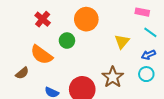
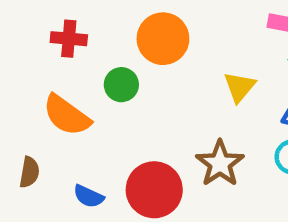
red cross: (43, 19) -> (69, 39), turned -35
brown semicircle: (22, 73) -> (29, 172), moved, turned -40

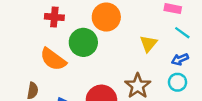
green circle: (121, 85) -> (83, 42), size x1.5

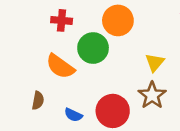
yellow triangle: (149, 44) -> (155, 62), moved

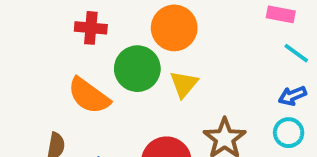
yellow triangle: (155, 62) -> (184, 84), moved

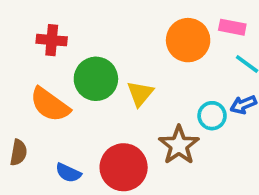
orange circle: (174, 28) -> (188, 40), moved
cyan circle: (289, 133) -> (212, 116), moved

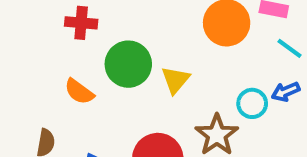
orange semicircle: (50, 105) -> (79, 92), size x0.7

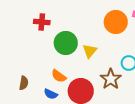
orange semicircle: (79, 92) -> (59, 76), moved

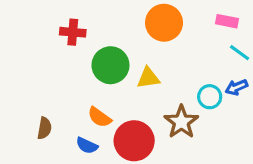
orange circle: (116, 22) -> (164, 23), moved
yellow triangle: (90, 51) -> (148, 78), turned 42

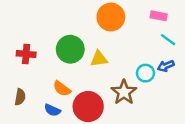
red cross: (73, 32) -> (26, 54), moved

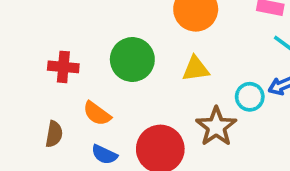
yellow triangle: (99, 59) -> (196, 69), moved
orange semicircle: (62, 89) -> (97, 114), moved

